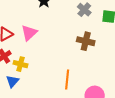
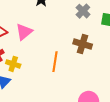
orange line: (67, 79) -> (55, 62), moved

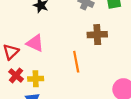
pink triangle: (24, 32) -> (35, 43), turned -36

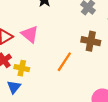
orange line: (76, 62) -> (64, 62), turned 30

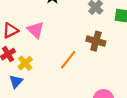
yellow cross: (22, 68) -> (25, 63), turned 32

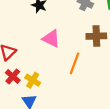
pink triangle: (36, 30) -> (51, 39), moved

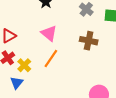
orange line: (74, 63) -> (51, 58), moved

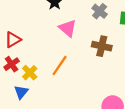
pink triangle: (49, 33) -> (68, 28), moved

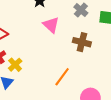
orange line: (60, 66) -> (62, 77), moved

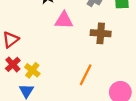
pink triangle: (51, 25) -> (64, 20), turned -30

